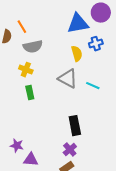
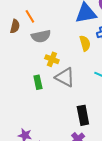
yellow cross: (26, 70) -> (52, 59), moved
gray triangle: (68, 79) -> (65, 77), moved

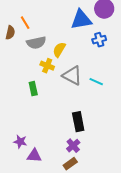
yellow semicircle: (85, 43) -> (59, 50), moved, turned -133
gray triangle: (65, 77) -> (72, 76), moved

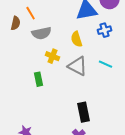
yellow semicircle: (59, 50) -> (77, 39), moved, turned -49
cyan line: (96, 82) -> (106, 64), moved

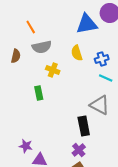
brown semicircle: (16, 23) -> (16, 56), moved
blue cross: (105, 30) -> (102, 59), moved
gray triangle: (78, 66) -> (100, 105), moved

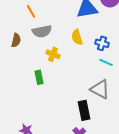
blue cross: (102, 59) -> (102, 43), turned 32

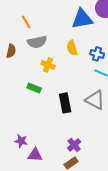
green rectangle: (39, 77) -> (34, 88), turned -56
black rectangle: (84, 110) -> (65, 103), moved

